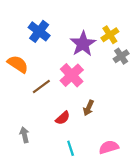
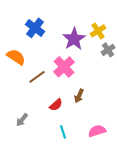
gray arrow: (24, 135) -> (22, 120), turned -128

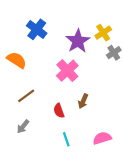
brown line: (37, 77) -> (26, 96), moved
red semicircle: (56, 105) -> (59, 111), turned 112

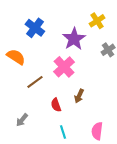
yellow cross: (103, 33) -> (97, 21), moved
brown line: (26, 96) -> (35, 82), moved
pink semicircle: (102, 138) -> (97, 131), turned -66

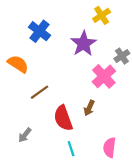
yellow cross: (97, 21) -> (102, 15), moved
pink cross: (64, 67) -> (104, 76), moved
red semicircle: (56, 105) -> (63, 118), size x1.6

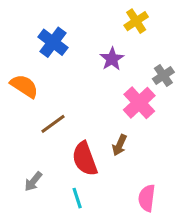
purple star: (84, 44) -> (112, 59), size x0.7
cyan line: (71, 149) -> (77, 198), moved

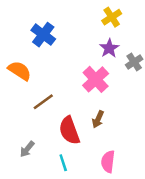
purple star: (112, 59) -> (109, 48), moved
pink cross: (139, 103) -> (96, 79), moved
pink semicircle: (147, 198) -> (108, 162), moved

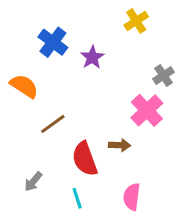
purple star: (109, 48) -> (92, 57), moved
pink cross: (96, 79) -> (147, 110), moved
brown arrow: (98, 119) -> (120, 145), turned -112

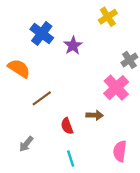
red semicircle: (85, 159) -> (67, 126), size x0.6
pink semicircle: (132, 197) -> (120, 151), moved
cyan line: (77, 198) -> (71, 158), moved

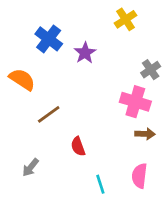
pink cross: (116, 88) -> (135, 102), turned -30
brown arrow: (95, 115) -> (145, 134), moved
cyan line: (71, 158) -> (100, 184), moved

